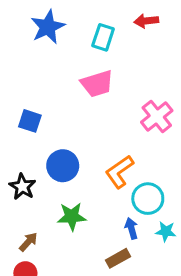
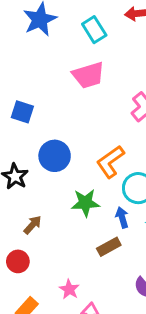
cyan rectangle: (103, 37) -> (94, 30), turned -50
green star: (72, 216) -> (85, 203), moved
brown arrow: (28, 242) -> (33, 225), moved

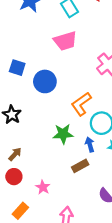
blue circle: (55, 156) -> (45, 81), moved
brown arrow: (33, 225) -> (15, 154), moved
pink star: (69, 289) -> (43, 187), moved

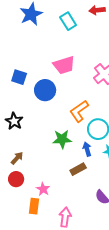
pink trapezoid: (65, 41) -> (64, 65), moved
orange rectangle: (20, 211) -> (34, 206), moved, turned -35

